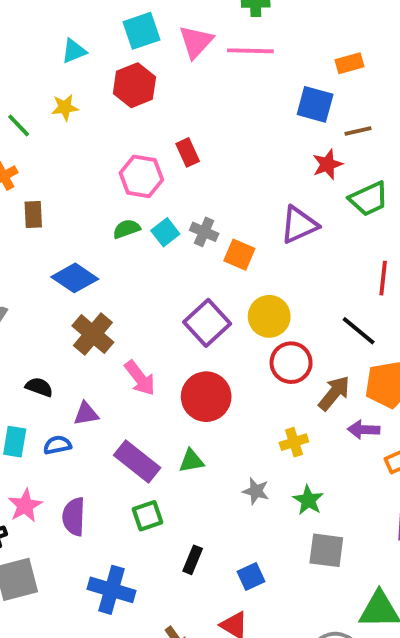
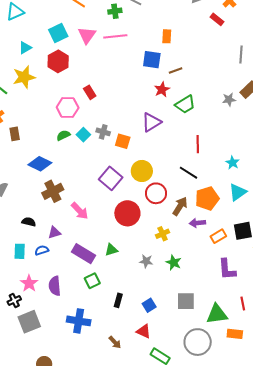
orange rectangle: (349, 63) -> (167, 36), turned -64
yellow star: (65, 107) -> (24, 77), size x1.6
brown cross: (93, 334) -> (53, 191), turned 30
red circle: (206, 397) -> (127, 213), moved
gray square: (326, 550) -> (186, 301), moved

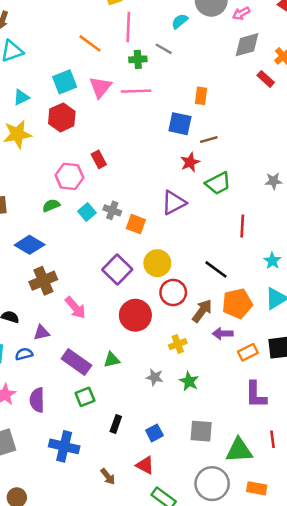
green semicircle: (63, 135) -> (51, 205), moved
red line: (198, 144) -> (242, 226), moved
orange rectangle: (235, 334) -> (257, 488), moved

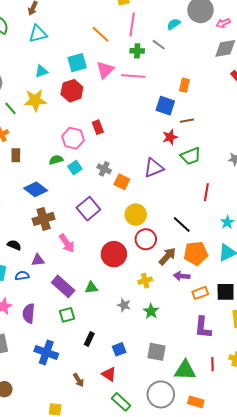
cyan square: (87, 212) -> (75, 168), moved
purple square: (117, 270) -> (88, 209), moved

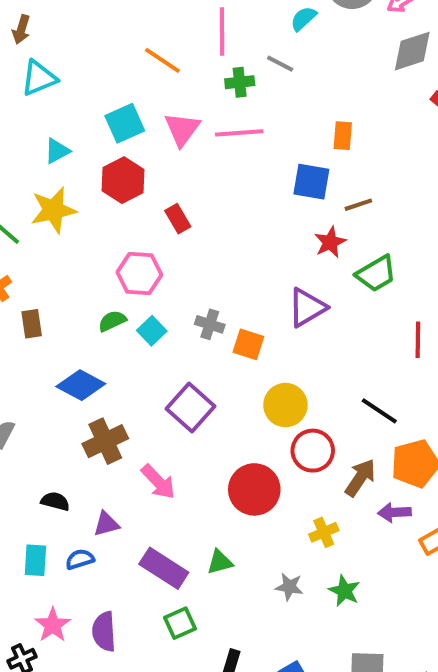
red rectangle: (98, 127) -> (178, 219), moved

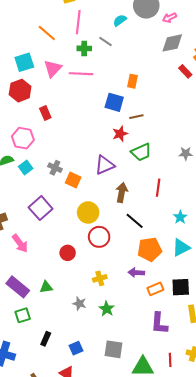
brown arrow: (360, 478) -> (122, 192), moved, turned -30
red circle: (254, 489) -> (68, 253), size x0.6

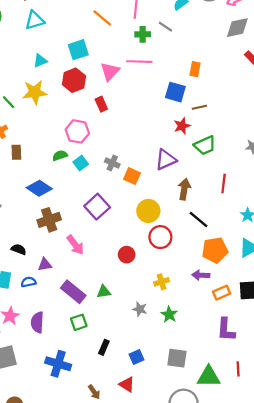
pink triangle: (53, 68) -> (110, 71), moved

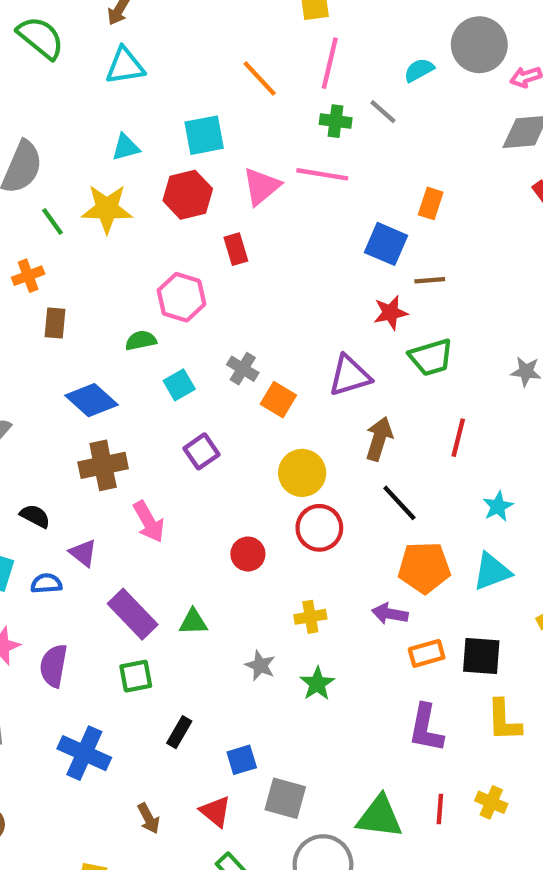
cyan square: (81, 163) -> (179, 385), moved
purple square: (97, 207) -> (202, 451), size x0.7
purple triangle: (45, 265) -> (83, 553), turned 40
gray square: (177, 358) -> (285, 798), moved

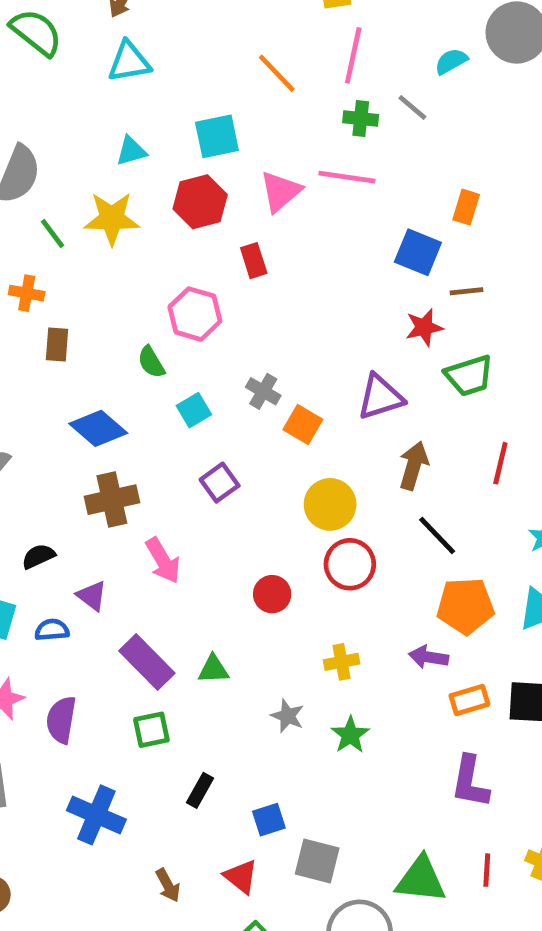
orange cross: (28, 276) -> (27, 293), turned 32
green semicircle: (141, 340) -> (151, 362), turned -108
black semicircle: (35, 516) -> (38, 556), turned -52

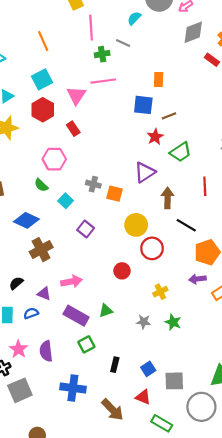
orange line: (277, 73) -> (43, 41), moved, turned 36
pink arrow: (163, 560) -> (71, 281), moved, turned -54
brown arrow: (168, 885) -> (113, 410), size x1.6

